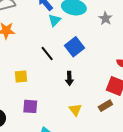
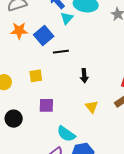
blue square: (74, 47) -> (44, 36), moved
black line: (47, 53) -> (61, 52), turned -56

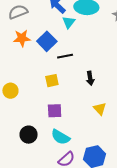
yellow square: (36, 76) -> (52, 81), moved
black circle: (14, 119) -> (29, 135), moved
cyan semicircle: (66, 134) -> (60, 137), moved

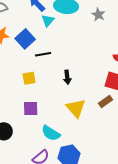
yellow triangle: (100, 109) -> (76, 108), size x1.5
cyan semicircle: (60, 137) -> (51, 133), moved

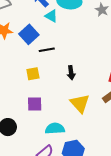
cyan triangle: (48, 21) -> (51, 16), turned -40
cyan semicircle: (51, 133) -> (55, 129), turned 144

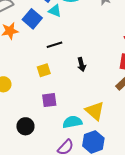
blue square: (29, 34) -> (32, 19), moved
yellow triangle: (80, 103) -> (95, 111), moved

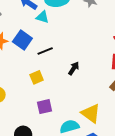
blue square: (32, 19) -> (22, 40), moved
black arrow: (82, 64) -> (74, 68), turned -128

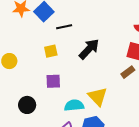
black arrow: (74, 68) -> (89, 49), size x1.6

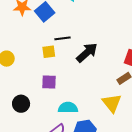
black line: (64, 27) -> (63, 38), moved
yellow triangle: (98, 97) -> (112, 103), moved

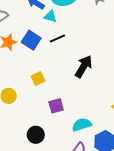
black line: (63, 38) -> (57, 39), moved
yellow square: (49, 52) -> (38, 79), moved

